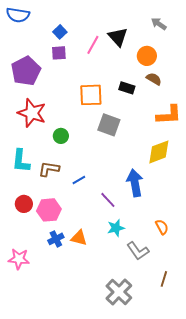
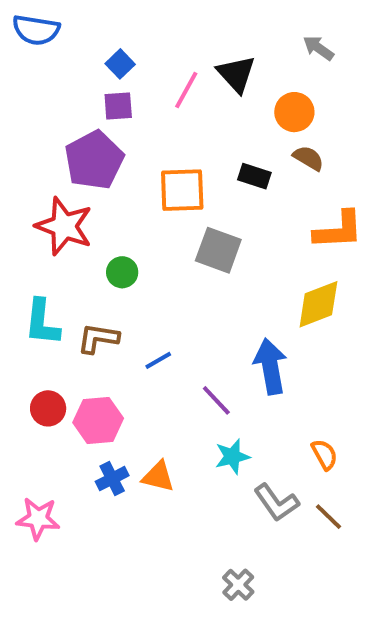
purple pentagon: (26, 71) -> (94, 160), moved
brown line: (164, 279) -> (328, 517), moved, turned -63
gray cross: (119, 292) -> (238, 585), size x0.6

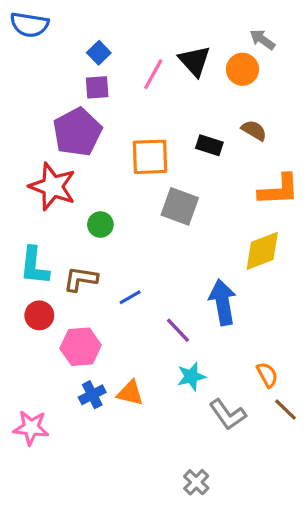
orange circle: (294, 112) -> (242, 69), moved
red circle: (48, 408) -> (39, 315), moved
brown line: (328, 517) -> (285, 410), moved

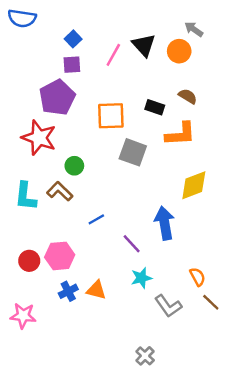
orange L-shape: (279, 190) -> (180, 134), moved
brown L-shape: (81, 279) -> (60, 191), moved, turned 35
red circle: (39, 315) -> (29, 261), moved

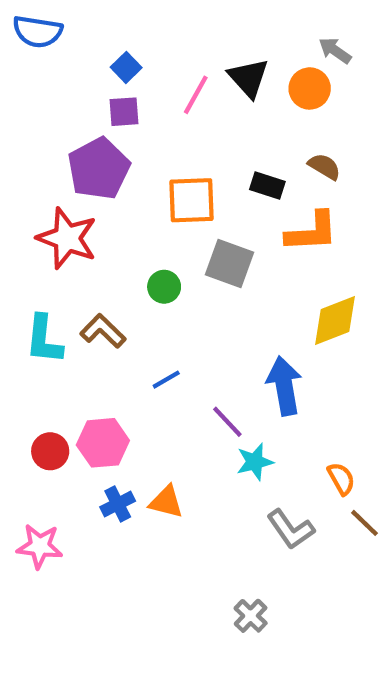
green circle: (74, 166) -> (164, 287), moved
cyan star: (141, 278) -> (255, 462), moved

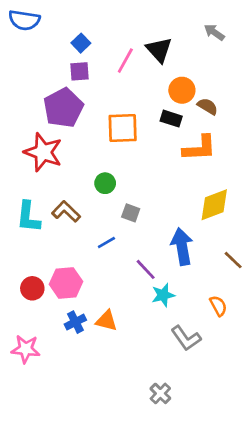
orange circle: (310, 88) -> (182, 90), moved
gray square: (229, 264) -> (131, 213), moved, size x0.6
brown line: (364, 523) -> (233, 260), moved

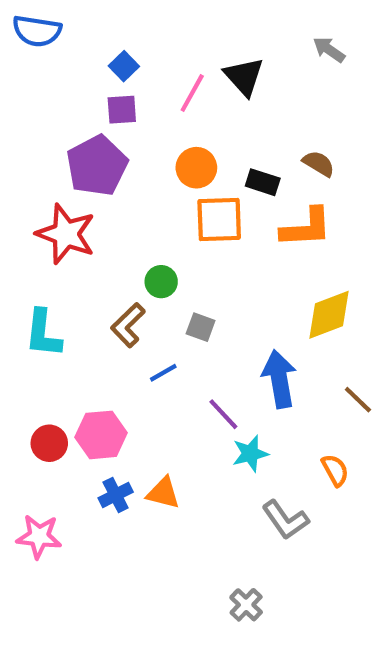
orange circle: (182, 90) -> (196, 168), moved
orange square: (123, 128) -> (219, 219), moved
brown L-shape: (66, 212) -> (128, 325), moved, turned -88

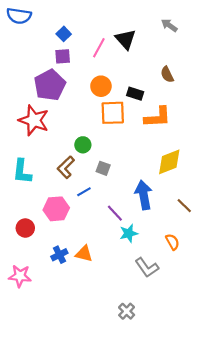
brown semicircle: (319, 164) -> (167, 74), moved, turned -147
pink hexagon: (101, 435) -> (56, 209), moved

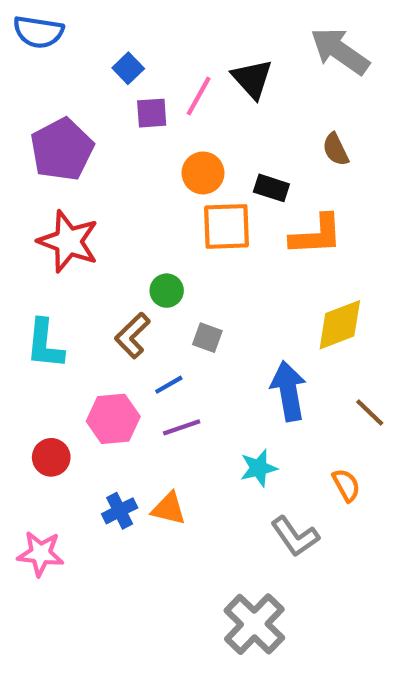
gray arrow: (169, 25) -> (340, 51), size x1.8
purple square: (63, 56) -> (152, 113), moved
purple pentagon: (50, 85) -> (62, 149), moved
purple line: (115, 213) -> (182, 427), moved, turned -66
gray cross: (127, 311) -> (254, 624), size x1.8

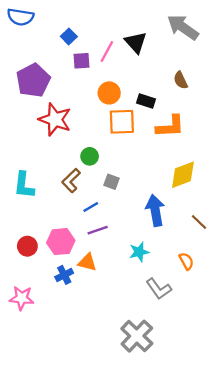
red star: (68, 241) -> (55, 119), moved
pink hexagon: (113, 419) -> (61, 242), moved
orange triangle: (169, 509) -> (87, 262), moved

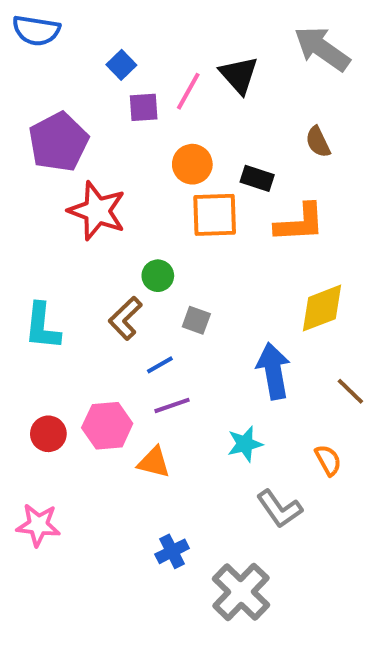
blue cross: (64, 275) -> (172, 551), moved

